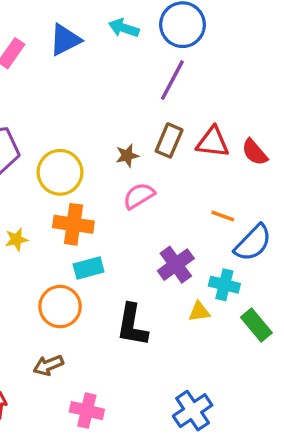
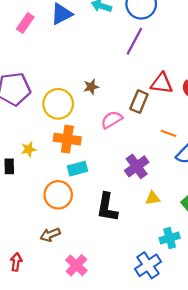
brown rectangle: (169, 140) -> (139, 102), moved
brown star: (127, 156) -> (91, 87), moved
cyan cross: (224, 285) -> (170, 238), moved, turned -30
pink cross: (87, 411) -> (76, 265), turned 30

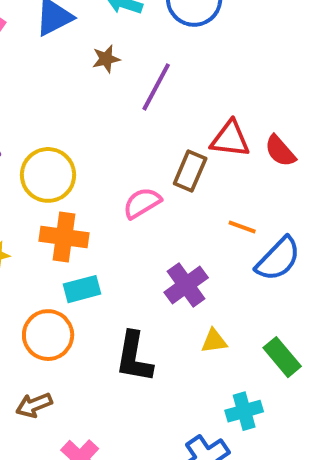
purple line: (134, 41) -> (156, 87), moved
brown star: (91, 87) -> (106, 59), moved

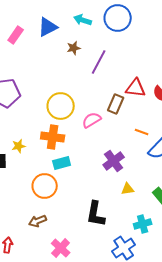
yellow circle: (48, 175) -> (61, 106), moved
black L-shape: (134, 357) -> (96, 214), moved

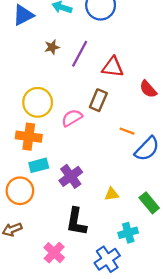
brown star: (74, 48) -> (52, 47), moved
red triangle: (136, 88) -> (113, 67), moved
purple cross: (114, 161) -> (71, 176), moved
pink cross: (61, 248) -> (54, 253), moved

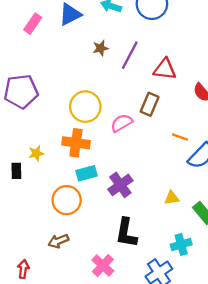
yellow triangle: (112, 194) -> (172, 198), moved

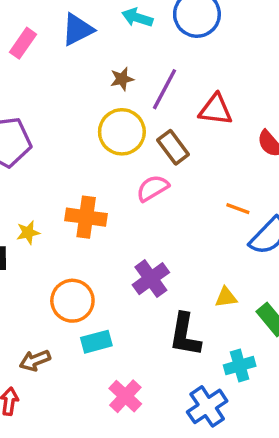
brown rectangle: (150, 104) -> (173, 147), moved, turned -60
yellow circle: (85, 107) -> (122, 132), moved
cyan rectangle: (86, 173) -> (96, 342), moved
black L-shape: (126, 233) -> (185, 335), moved
brown arrow: (58, 241) -> (35, 360), moved

